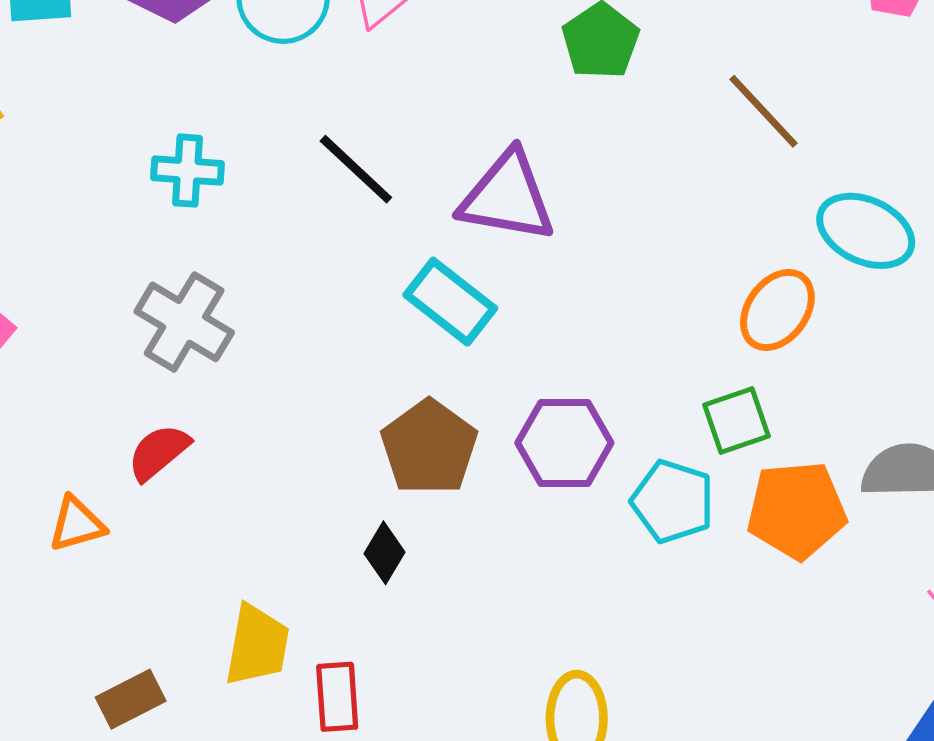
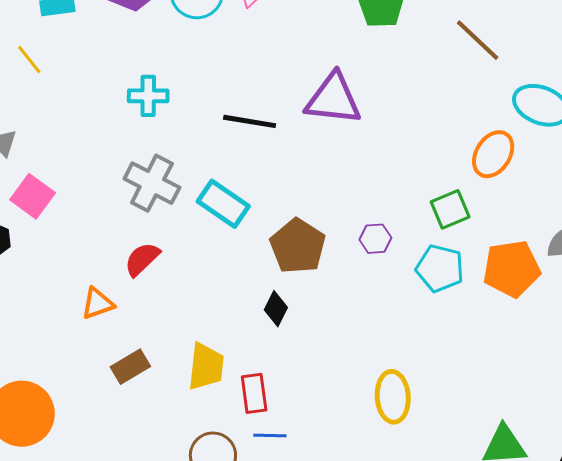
black line: (356, 169) -> (250, 121), moved, turned -30
cyan rectangle: (450, 302) -> (223, 204), moved
green square: (737, 421) -> (450, 209), moved
purple hexagon: (564, 443) -> (375, 239), size x0.6
brown rectangle: (131, 699) -> (130, 367), moved

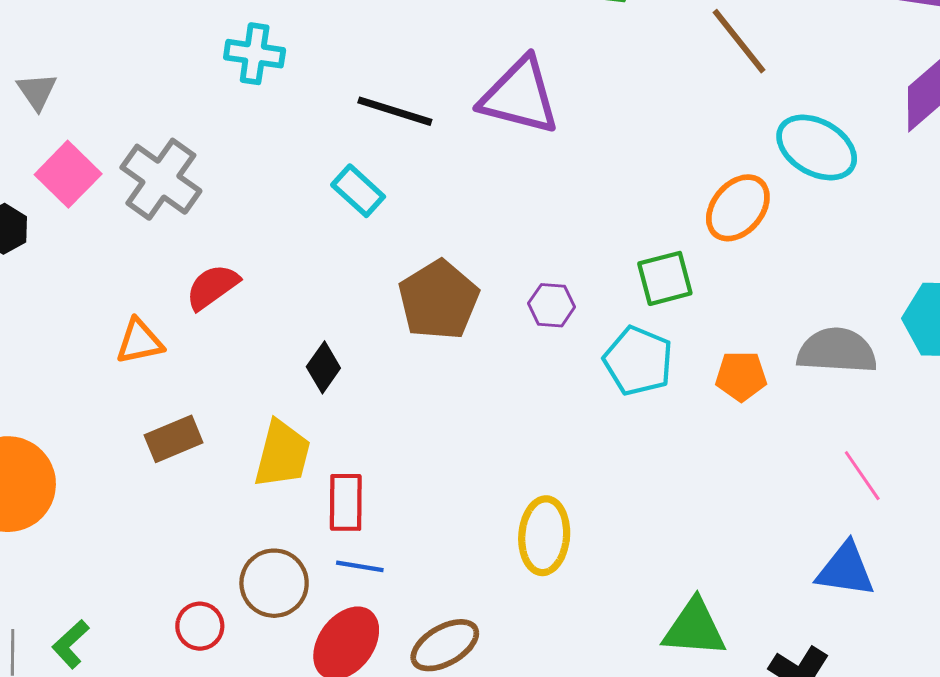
gray cross: (152, 183) -> (161, 179), moved
cyan rectangle: (223, 204) -> (358, 191), moved, size x0.7
orange pentagon: (512, 269) -> (741, 376), size x0.6
black diamond: (276, 309) -> (323, 367), moved

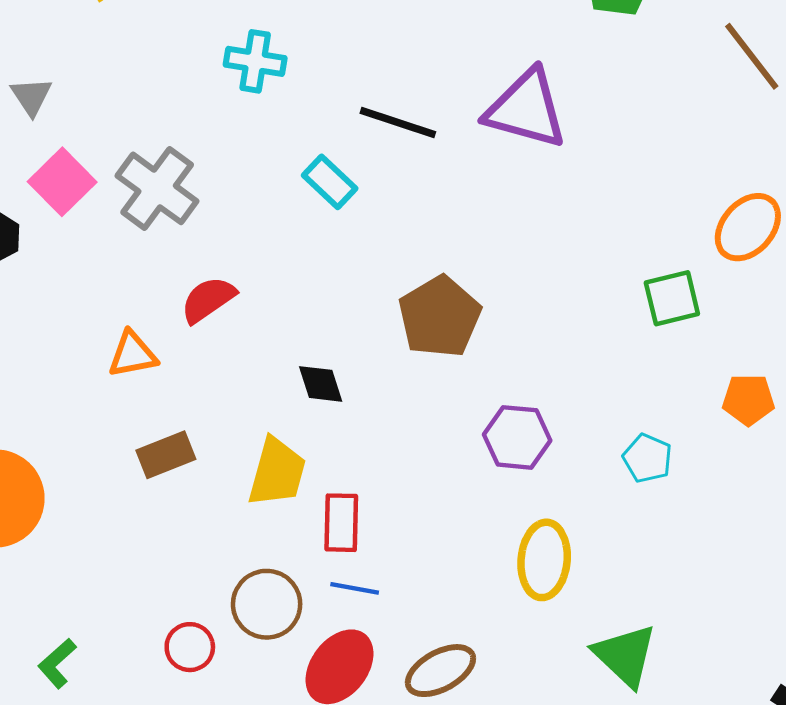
cyan rectangle: (358, 191) -> (330, 182), moved
purple hexagon: (552, 305) -> (517, 437), moved, size x1.4
cyan pentagon: (638, 361) -> (647, 458), moved, size x0.7
black diamond: (323, 367) -> (321, 384), turned -54
green triangle: (694, 628) -> (625, 655), moved, turned 38

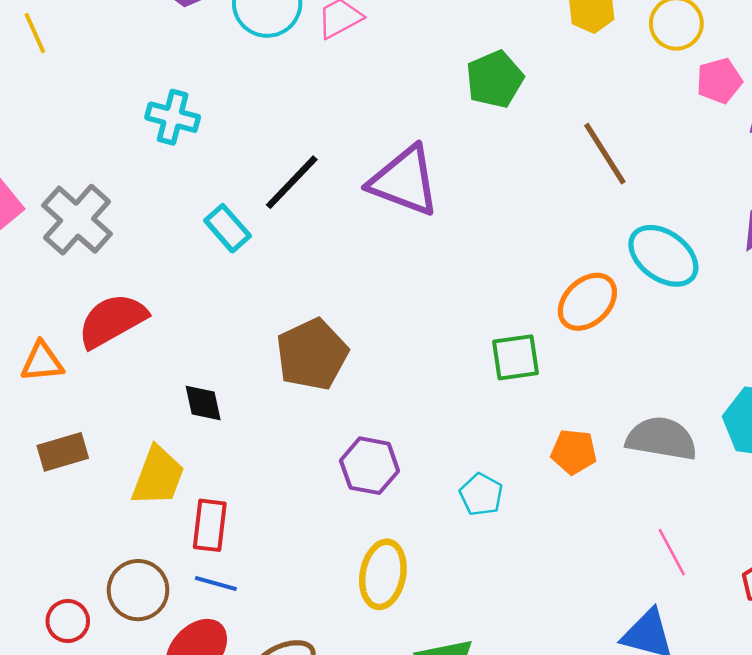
black line: (398, 123) -> (292, 182), turned -70
red semicircle: (208, 300) -> (112, 320), size x1.4

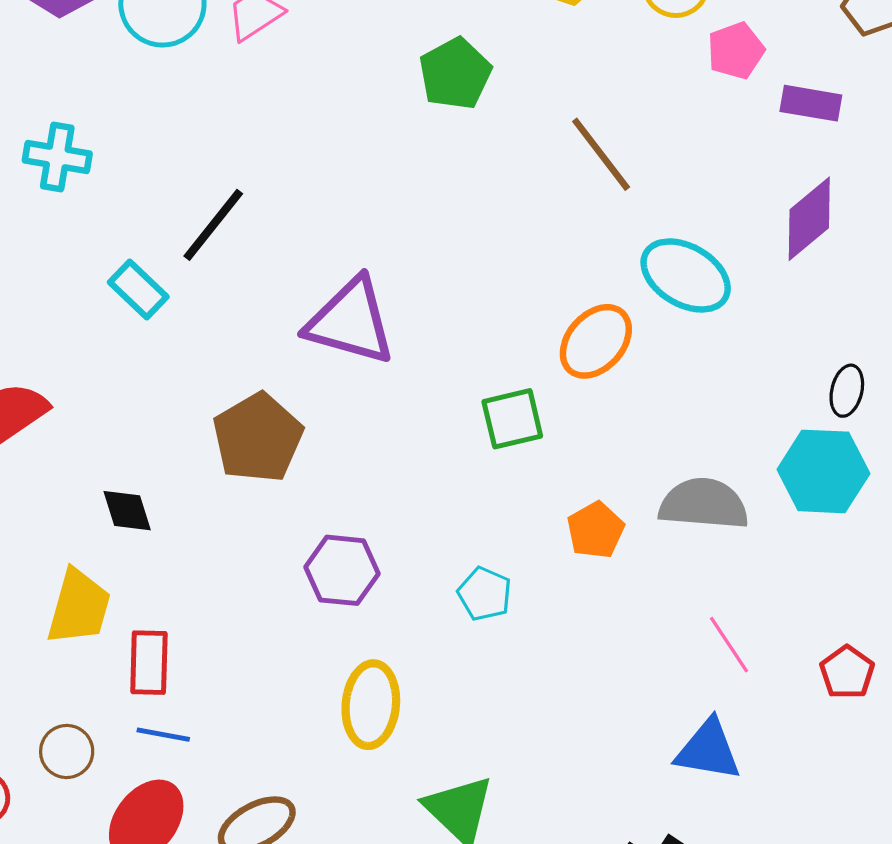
purple triangle: (404, 181) -> (351, 321), moved
orange pentagon: (574, 452) -> (595, 530), turned -30
brown circle: (138, 590) -> (67, 752), size x0.7

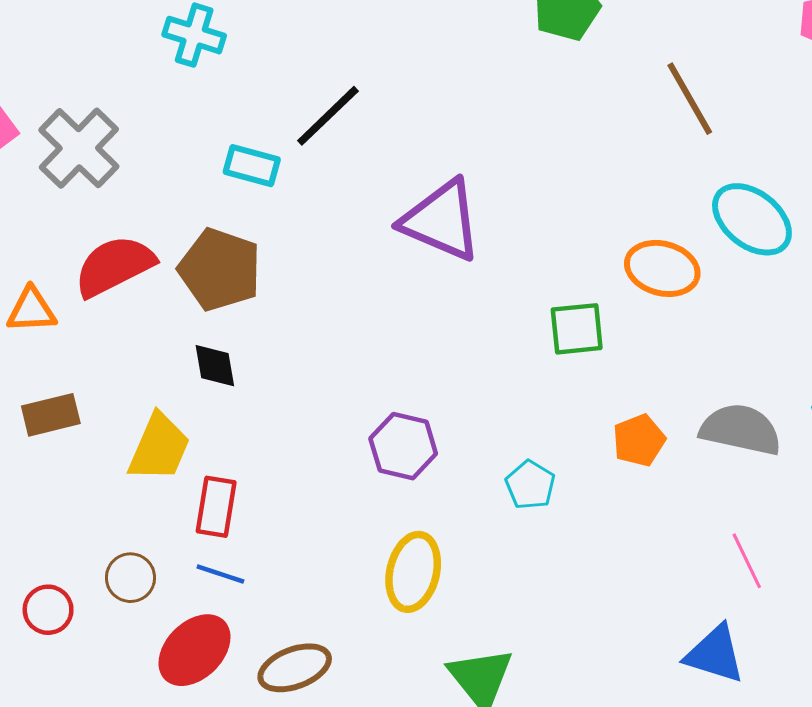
cyan rectangle: (138, 290) -> (252, 166), turned -36
orange ellipse: (596, 341) -> (662, 268), turned 56
brown pentagon: (258, 438) -> (220, 269), moved, turned -30

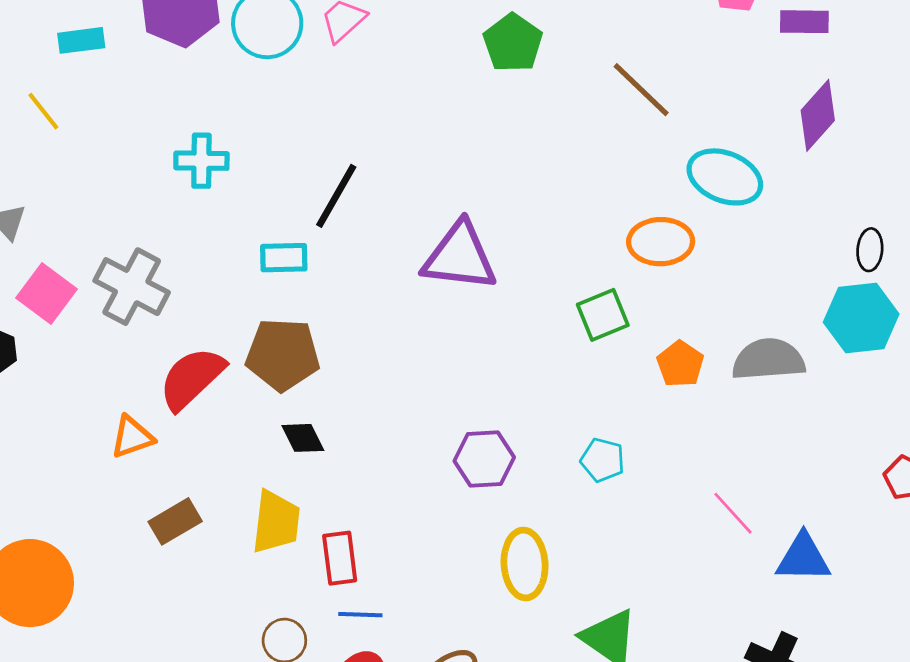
orange pentagon: (639, 440) -> (680, 364), moved
pink line: (747, 561) -> (733, 513), moved

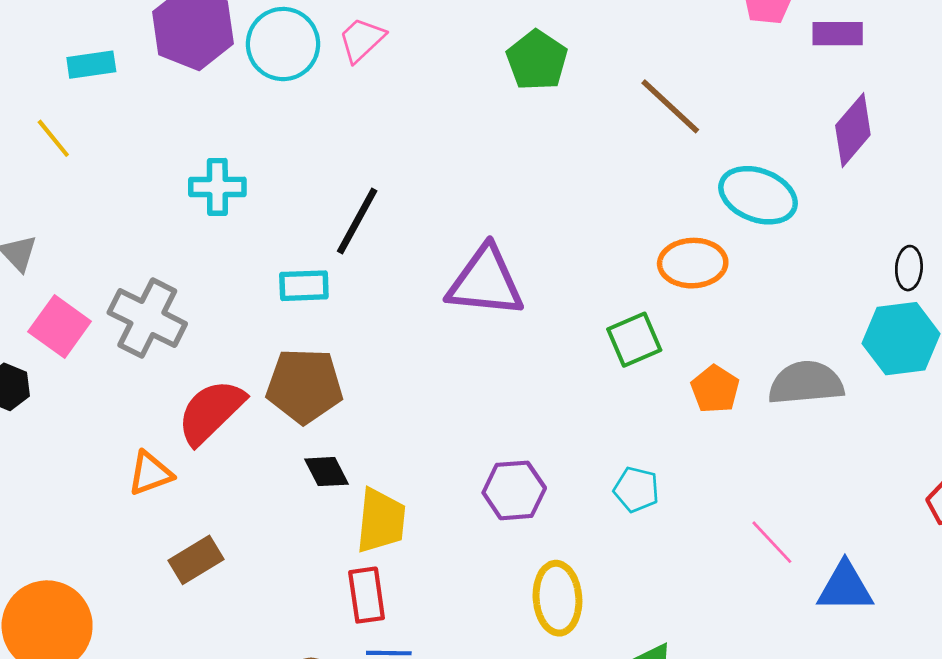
yellow trapezoid: (276, 522) -> (381, 521), moved

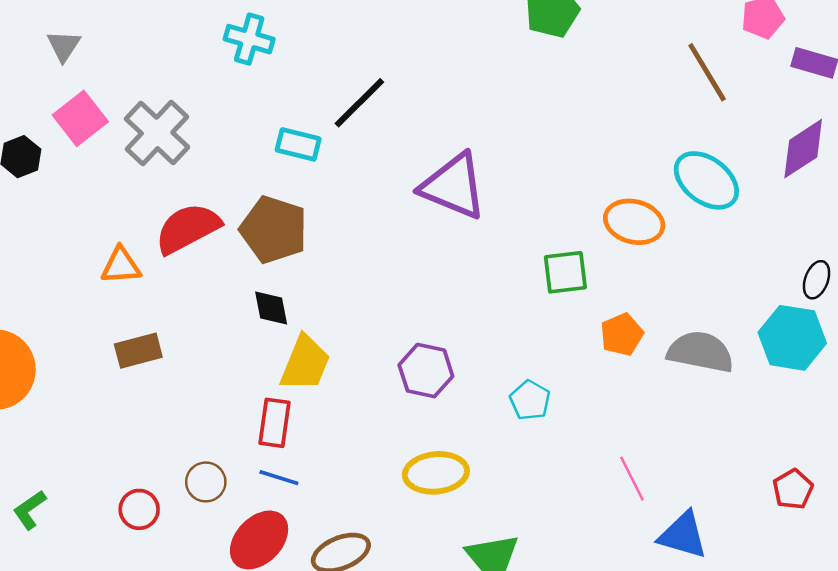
brown line: (670, 106) -> (707, 72), moved
yellow ellipse: (557, 598) -> (436, 473), turned 72

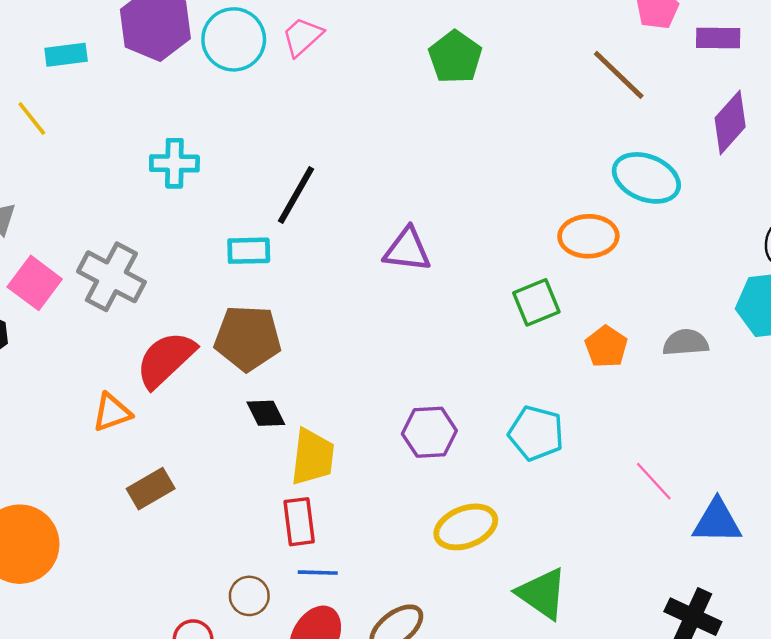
purple triangle: (453, 186) -> (407, 250), size x0.7
gray semicircle: (700, 352) -> (686, 343), size x0.7
cyan pentagon: (530, 400) -> (536, 433), size x1.4

